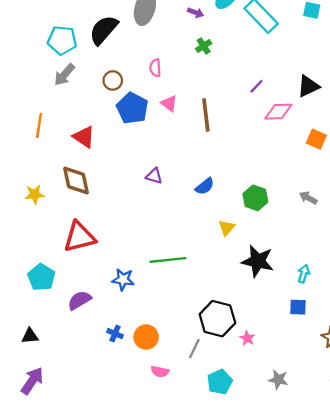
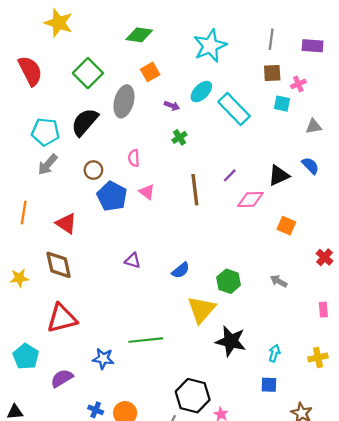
brown line: (206, 115) -> (195, 190), moved
yellow triangle: (227, 228) -> (201, 310), size x1.8

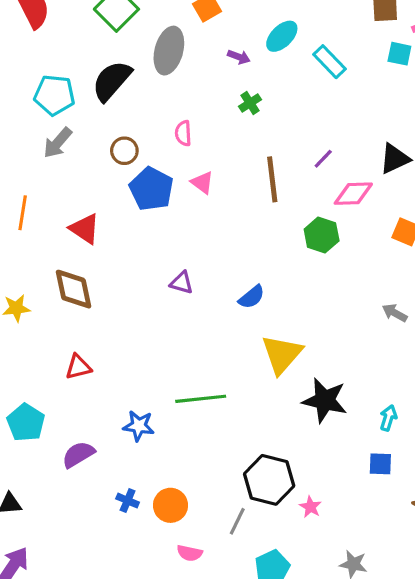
cyan rectangle: (234, 109) -> (330, 62), size x0.7
green hexagon: (229, 281) -> (322, 235), moved
red triangle: (62, 318) -> (78, 367), size x0.6

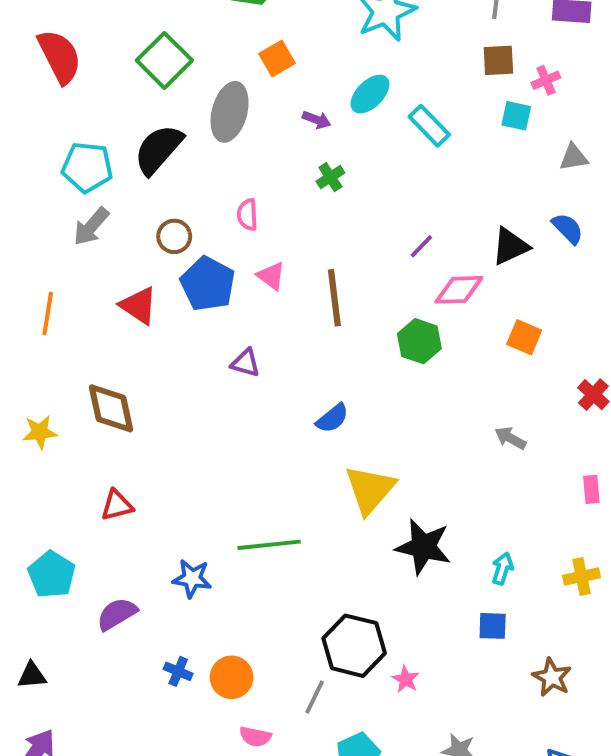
brown line: (272, 179) -> (334, 298), moved
red triangle: (85, 229) -> (139, 306), moved
purple triangle: (182, 283) -> (245, 363), moved

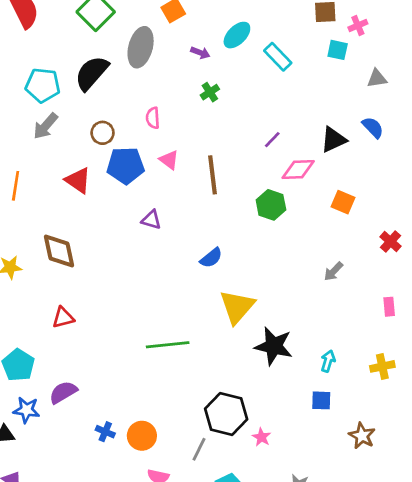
blue pentagon: (208, 284) -> (126, 165), turned -30
gray arrow: (510, 438) -> (333, 271), turned -75
blue star: (192, 578) -> (26, 410), moved

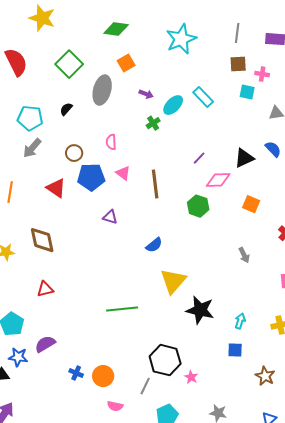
pink cross: (358, 26) -> (262, 74), turned 32
cyan ellipse: (237, 35) -> (173, 105), moved
black semicircle: (92, 73) -> (66, 109), size x0.5
gray arrow: (333, 271) -> (244, 255), turned -70

